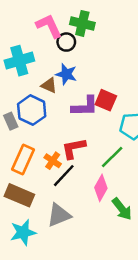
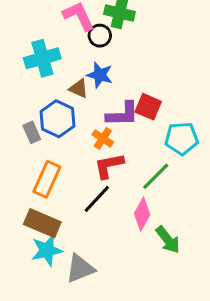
orange cross: (53, 161) -> (103, 138), moved
gray triangle: (59, 215) -> (80, 268), moved
cyan star: (23, 232) -> (47, 250), moved

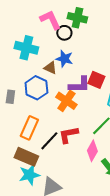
cyan cross: (42, 58) -> (26, 48), turned 30
gray rectangle: (32, 132) -> (10, 97), moved, turned 32
orange cross: (103, 138) -> (66, 101), size x1.5
red L-shape: (109, 166) -> (68, 135), moved
black line: (97, 199) -> (49, 141), moved

